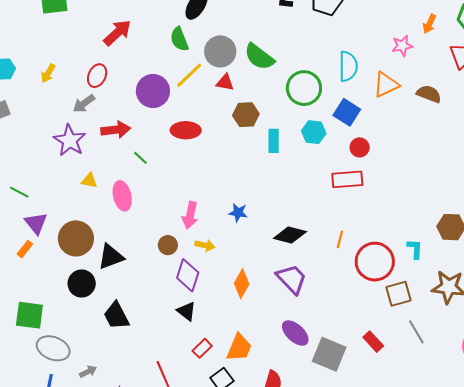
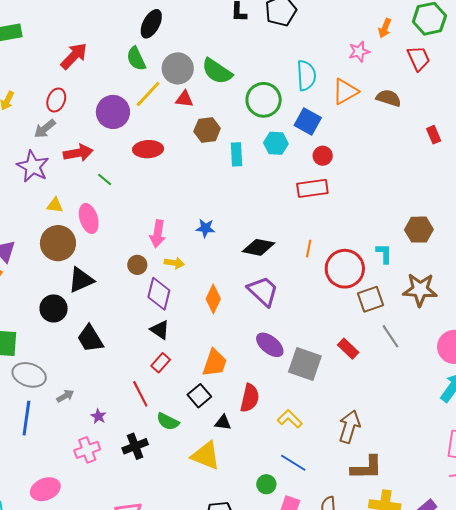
brown circle: (76, 238) -> (58, 243), moved
red rectangle: (202, 348) -> (161, 363), moved

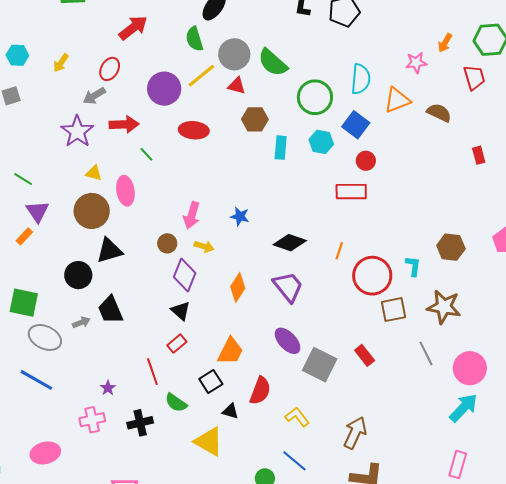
gray line: (391, 336) -> (426, 353), moved
gray arrow: (65, 396) -> (81, 322), moved
blue line: (26, 418) -> (36, 380), turned -76

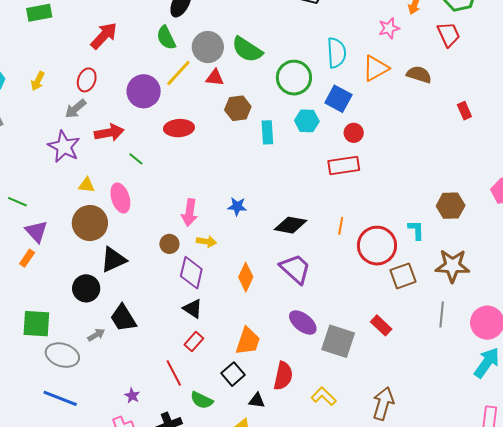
gray line: (426, 353) -> (442, 315), turned 40

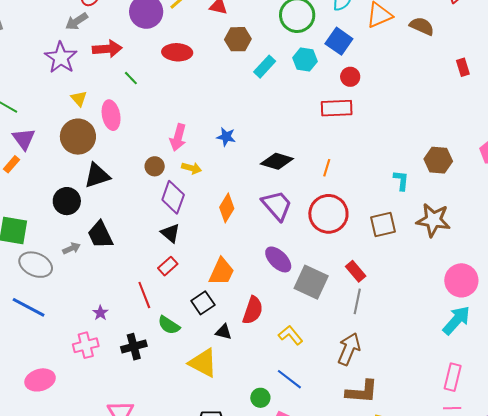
cyan rectangle: (267, 132) -> (265, 67), turned 40
yellow triangle: (86, 185) -> (79, 99), turned 36
red circle: (377, 246) -> (328, 214), moved
gray line: (442, 315) -> (357, 301), moved

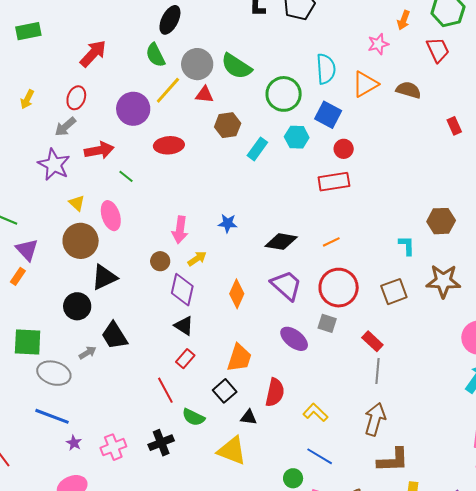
yellow arrow: (192, 168) -> (197, 259), turned -42
orange line: (327, 168) -> (331, 242), turned 54
gray square: (311, 282) -> (327, 323), moved, size x0.6
purple star: (100, 313) -> (74, 443), moved

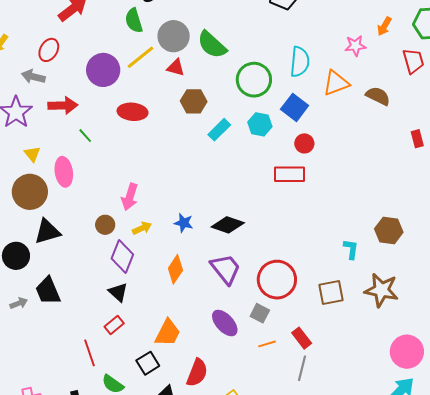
gray arrow: (65, 127) -> (33, 77), turned 45
blue star: (228, 223) -> (184, 223), moved
orange line: (331, 242) -> (267, 344), moved

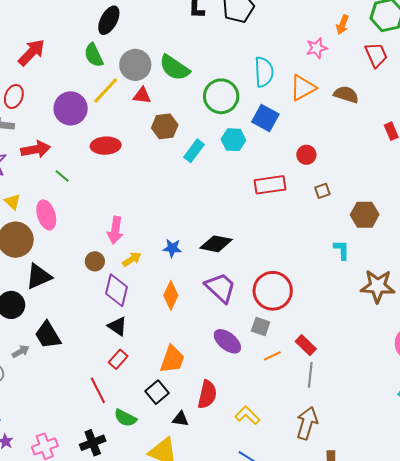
red circle: (304, 143) -> (306, 155), moved
brown hexagon: (389, 230) -> (365, 215), moved
brown square: (331, 293) -> (322, 191), moved, size x0.6

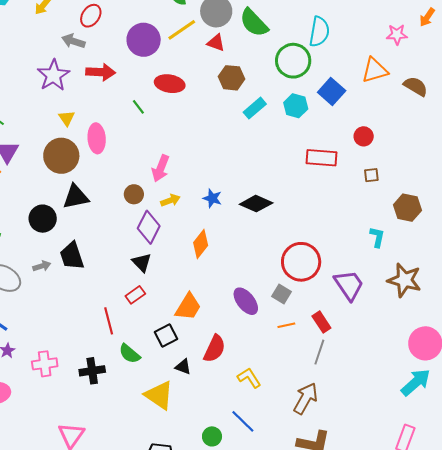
cyan semicircle: (264, 72) -> (319, 32), moved
green line: (62, 176) -> (138, 107), moved
purple trapezoid: (220, 288) -> (349, 285), moved

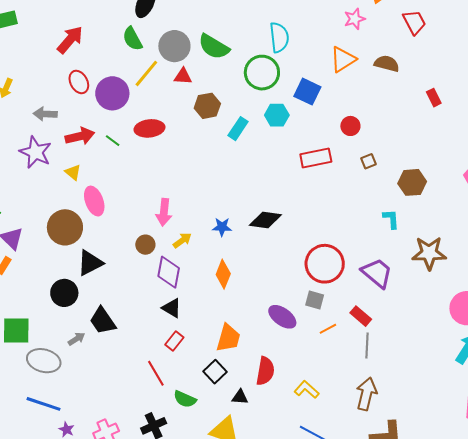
red ellipse: (91, 16) -> (79, 82), moved, turned -45
green line: (138, 107) -> (113, 141), moved
yellow triangle: (67, 118) -> (73, 172), moved

